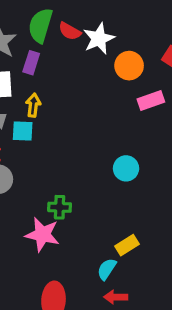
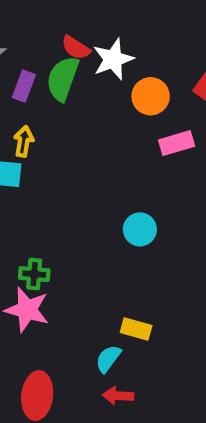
green semicircle: (40, 25) -> (63, 79), moved
green cross: (60, 207) -> (34, 274), moved
yellow rectangle: (127, 245) -> (136, 329), turned 45

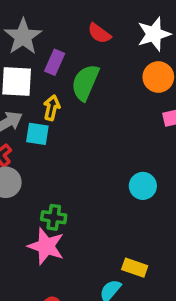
white star: (113, 59) -> (154, 34), moved
green semicircle: (63, 79) -> (85, 82), moved

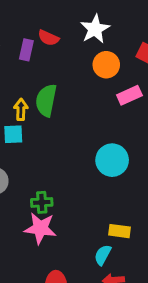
purple rectangle: (55, 62) -> (26, 50), moved
green semicircle: (85, 82) -> (46, 100), moved
cyan circle: (143, 186) -> (112, 160), size x1.4

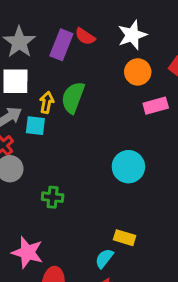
purple rectangle: (26, 50) -> (61, 45), size x1.4
pink star: (40, 228) -> (27, 252), moved

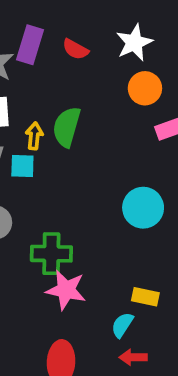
purple rectangle: (61, 45) -> (30, 45), moved
green cross: (53, 197) -> (51, 254), size x1.5
pink star: (27, 252) -> (66, 290), moved

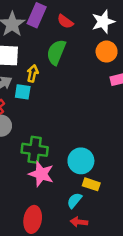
green semicircle: (67, 127) -> (56, 52), moved
cyan circle: (143, 208) -> (81, 161), moved

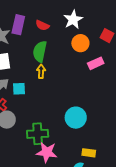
yellow arrow: (33, 74) -> (41, 71), moved
cyan circle: (81, 161) -> (76, 118), moved

